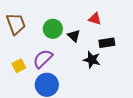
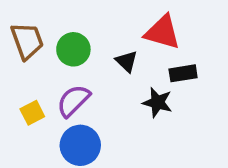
red triangle: (95, 19) -> (163, 32), size x1.6
green circle: (53, 29) -> (73, 49), moved

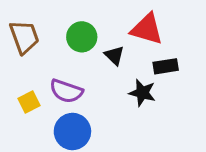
green circle: (73, 49) -> (82, 37), moved
purple semicircle: (73, 101) -> (66, 91), turned -116

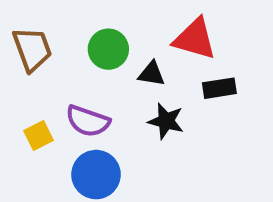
black triangle: (114, 55) -> (152, 74), turned -35
black star: (142, 93) -> (166, 121), moved

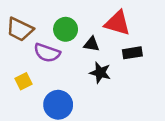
brown trapezoid: (32, 49) -> (20, 29), turned 136
purple semicircle: (88, 121) -> (47, 53), moved

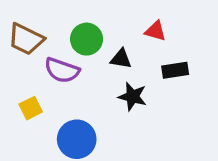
red triangle: (118, 23) -> (155, 31), size x0.6

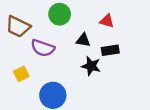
green circle: (87, 39) -> (60, 14), moved
black rectangle: (175, 70) -> (110, 50), moved

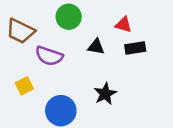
black rectangle: (110, 50) -> (135, 48), moved
black star: (91, 66) -> (105, 94), moved, turned 30

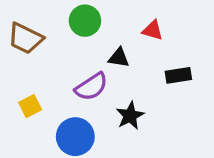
black rectangle: (135, 48) -> (178, 75), moved
purple semicircle: (49, 56) -> (91, 87), moved, turned -52

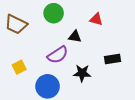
black rectangle: (178, 75) -> (113, 59), moved
black star: (130, 116) -> (82, 73), turned 30

